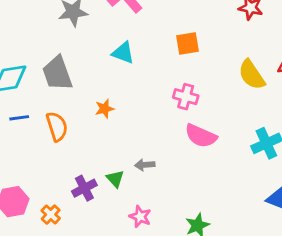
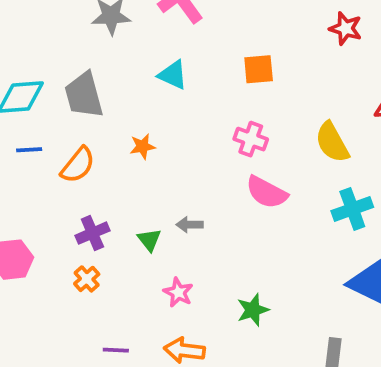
yellow semicircle: (252, 75) -> (332, 142), moved
orange semicircle: (57, 126) -> (78, 165), turned 52
purple cross: (84, 188) -> (92, 233), moved
orange cross: (51, 215) -> (87, 279), moved

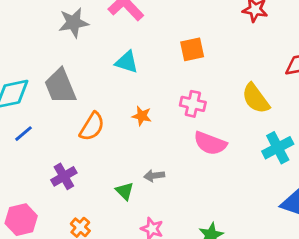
orange star: (143, 146) -> (142, 116), moved, turned 30
blue line: (29, 150) -> (23, 134), turned -30
orange semicircle: (78, 165) -> (92, 127), moved
purple cross: (92, 233) -> (64, 176), moved

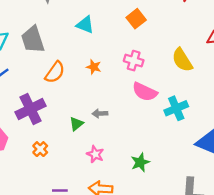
orange square: (192, 49) -> (136, 19), turned -30
cyan cross: (278, 148) -> (176, 108), moved
purple cross: (64, 176) -> (31, 109), size x1.5
green triangle: (125, 191) -> (76, 124), turned 32

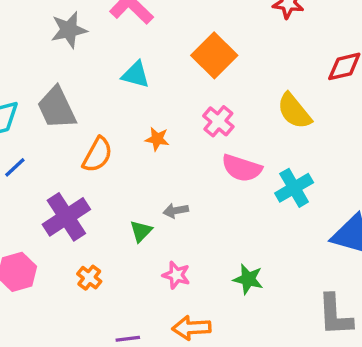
orange square: (136, 19) -> (214, 55), size x1.4
pink cross: (134, 61) -> (218, 121), turned 30
green star: (140, 162) -> (248, 279), turned -30

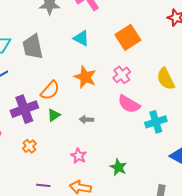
orange star: (157, 139) -> (85, 77), size x1.6
orange semicircle: (97, 155) -> (50, 90), moved
green triangle: (141, 231) -> (54, 115), moved

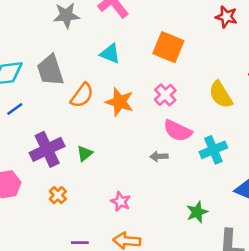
orange square: (128, 37) -> (168, 47), turned -30
orange semicircle: (50, 90) -> (82, 95), moved
gray arrow: (86, 120) -> (159, 156), moved
green star: (118, 167) -> (197, 212), moved, turned 30

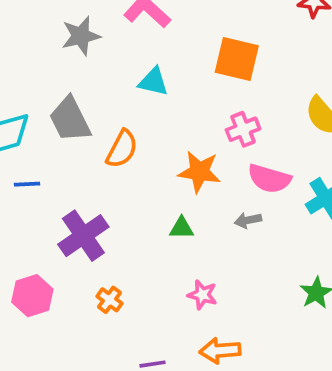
pink cross: (165, 95) -> (243, 129), turned 30
orange star: (120, 102) -> (199, 172), moved
blue line: (15, 109) -> (27, 184), turned 42
green triangle: (85, 153) -> (182, 228), moved, turned 48

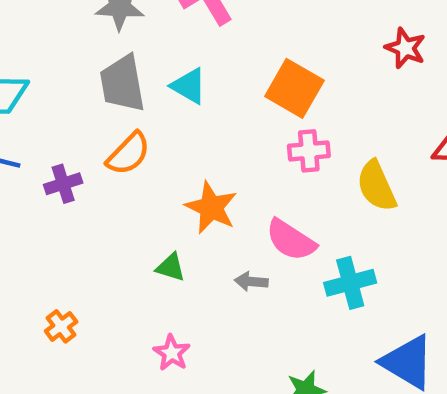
gray trapezoid: (70, 119) -> (122, 83), moved
pink cross: (243, 129) -> (309, 151), moved
purple cross: (83, 236) -> (63, 184), moved, size x0.6

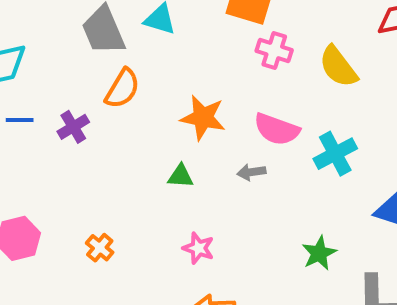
pink cross: (309, 151) -> (274, 50), turned 36

